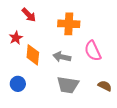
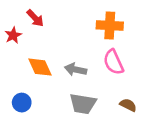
orange cross: (69, 24) -> (110, 25), moved
red star: (16, 38) -> (13, 35), moved
orange diamond: (33, 55) -> (40, 67), turned -30

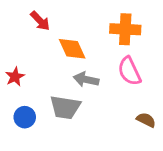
red star: (13, 35) -> (15, 77), moved
orange diamond: (40, 67) -> (72, 49), moved
gray trapezoid: (83, 104) -> (65, 107), moved

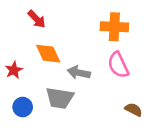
orange diamond: (72, 49) -> (48, 54), moved

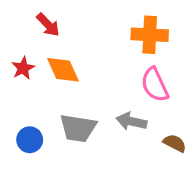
red star: (14, 70) -> (23, 68), moved
gray arrow: (79, 73) -> (131, 121), moved

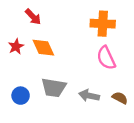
gray arrow: (131, 121) -> (89, 96), moved

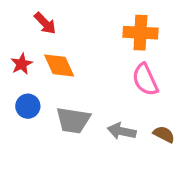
blue circle: (21, 96) -> (28, 106), moved

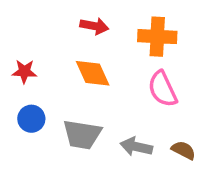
red arrow: (45, 23) -> (94, 26), moved, turned -35
red star: (22, 64) -> (24, 72), turned 30
orange diamond: (59, 65) -> (93, 73), moved

